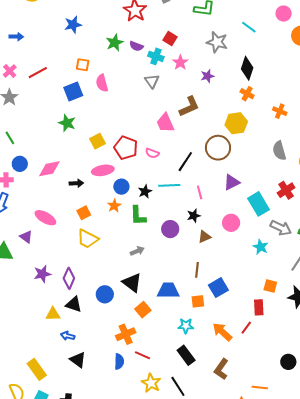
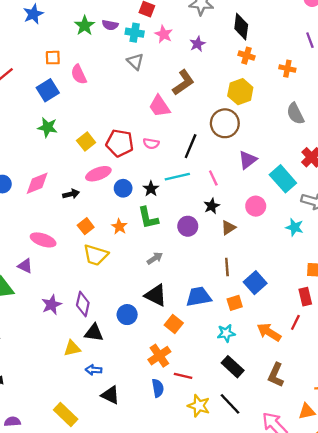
orange star: (114, 206) -> (119, 227), moved

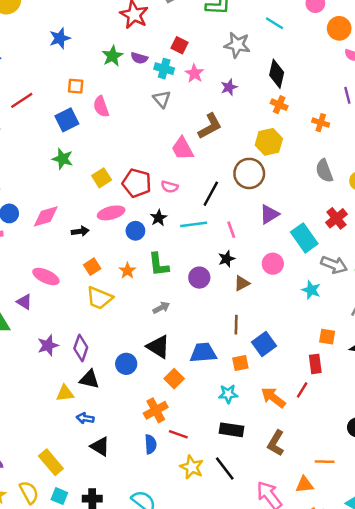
black star: (151, 189) -> (159, 218), moved
black rectangle: (233, 367) -> (231, 430), turned -40

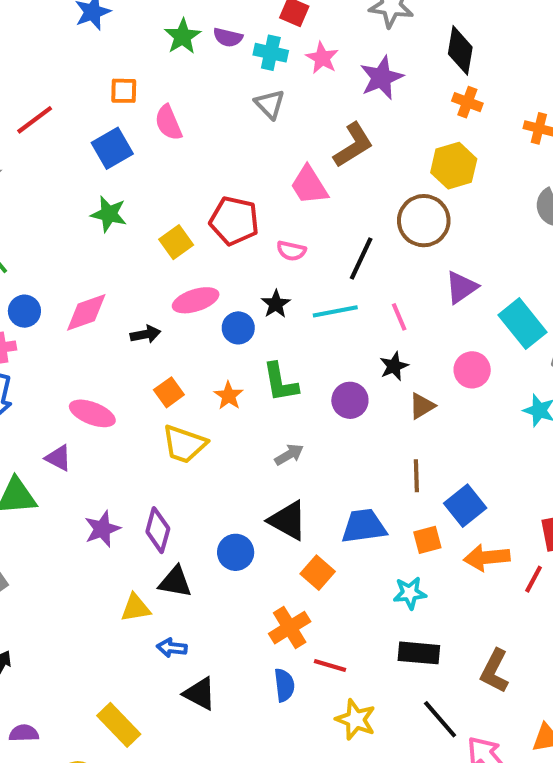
purple star: (229, 87) -> (381, 78), size x1.5
red pentagon: (137, 183) -> (234, 221), moved
orange arrow: (273, 397) -> (487, 558), moved, turned -40
black line: (225, 469) -> (440, 719), moved

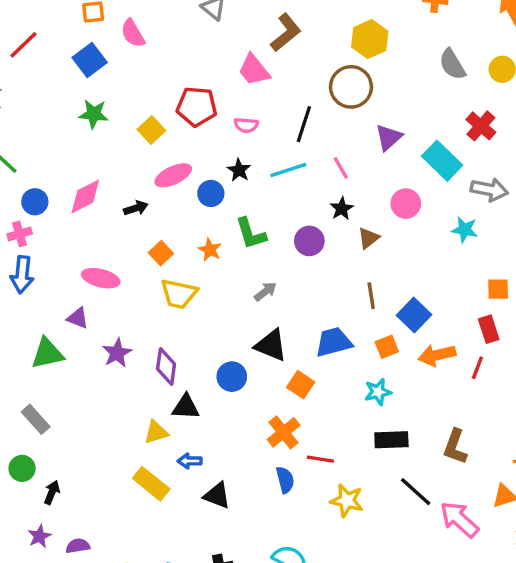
purple star: (102, 529) -> (117, 353), moved
yellow rectangle: (119, 725) -> (151, 484), moved

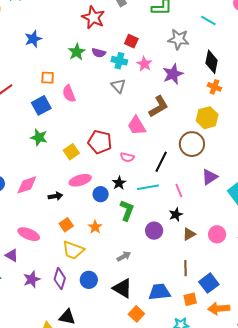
pink circle: (406, 204) -> (217, 234), moved
green L-shape: (251, 233) -> (127, 210), moved, turned -150
purple diamond: (166, 367) -> (60, 279), moved
blue circle: (232, 377) -> (89, 280), moved

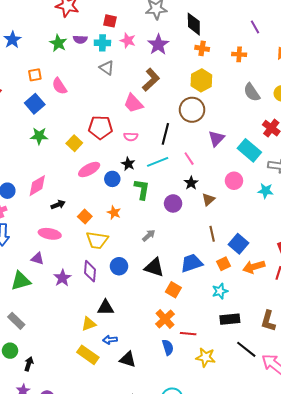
black arrow: (55, 196) -> (58, 205), moved
pink circle: (217, 234) -> (234, 181), moved

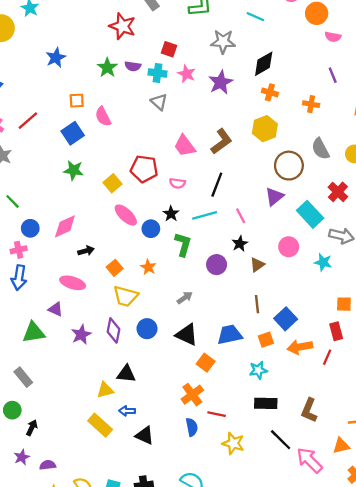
black diamond: (194, 24) -> (264, 64), turned 55
brown L-shape: (151, 80) -> (221, 141), moved
brown circle: (192, 110) -> (289, 166), moved
pink ellipse: (89, 169) -> (126, 215), turned 65

